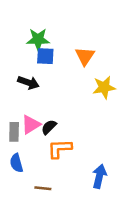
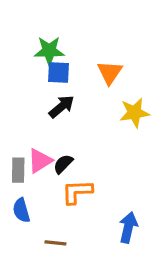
black arrow: (28, 83) -> (62, 107), moved, turned -60

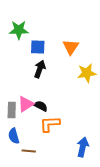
green star: (49, 51) -> (19, 30), moved
black arrow: (62, 107) -> (40, 69), turned -30
black semicircle: (63, 164) -> (41, 106), turned 72
brown line: (55, 243) -> (29, 151), moved

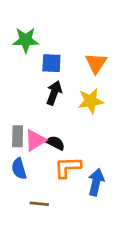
yellow star: (87, 73) -> (91, 101), moved
gray rectangle: (12, 110) -> (18, 136), moved
blue semicircle: (14, 136) -> (19, 169), moved
blue arrow: (83, 147) -> (96, 182), moved

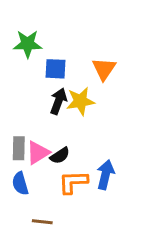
yellow star: (91, 101) -> (80, 101), moved
black semicircle: (55, 143) -> (60, 156), turned 120
blue arrow: (96, 182) -> (105, 175), moved

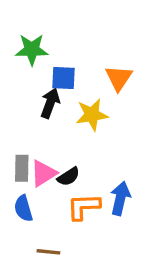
black arrow: (58, 101) -> (50, 103), moved

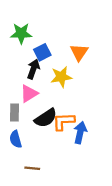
blue square: (64, 78) -> (42, 52), turned -30
pink triangle: (43, 173) -> (29, 94), moved
black semicircle: (69, 177) -> (46, 118), size x1.5
orange L-shape: (84, 207) -> (64, 121), moved

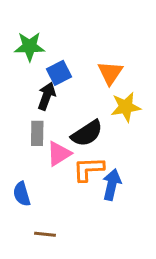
yellow star: (61, 77) -> (126, 107), moved
pink triangle: (29, 94) -> (59, 154), moved
gray rectangle: (14, 112) -> (37, 133), moved
black semicircle: (46, 118) -> (87, 133), moved

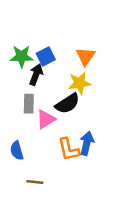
green star: (29, 46) -> (22, 56), moved
yellow star: (126, 107) -> (79, 83), moved
orange L-shape: (88, 169) -> (69, 149), moved, turned -100

